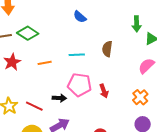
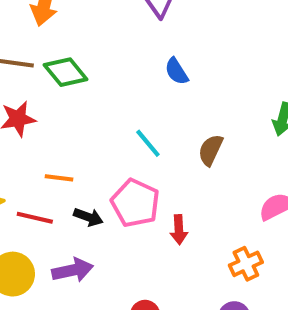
cyan line: (77, 55) -> (148, 143), turned 35
orange line: (45, 63) -> (59, 178), moved
red line: (34, 106) -> (35, 218), turned -30

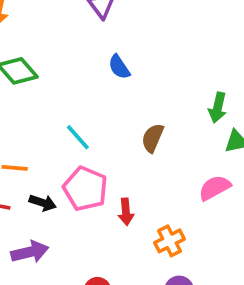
cyan line: (148, 143) -> (78, 137), moved
orange cross: (246, 264) -> (170, 241), moved

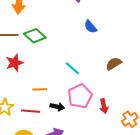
brown semicircle: (153, 138) -> (114, 64), turned 42
pink pentagon: (85, 189) -> (80, 96), turned 30

